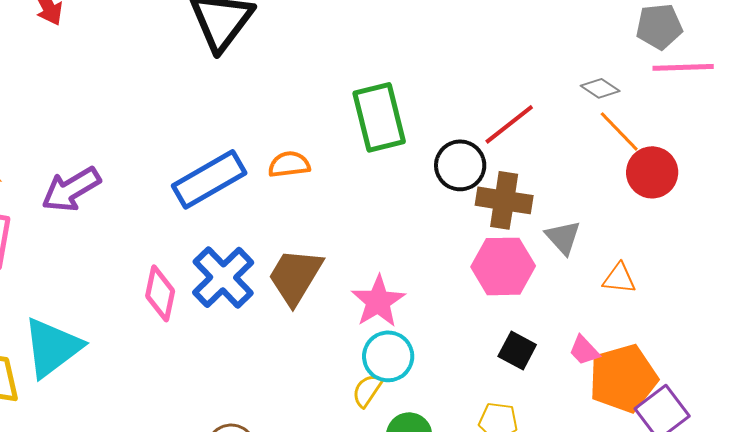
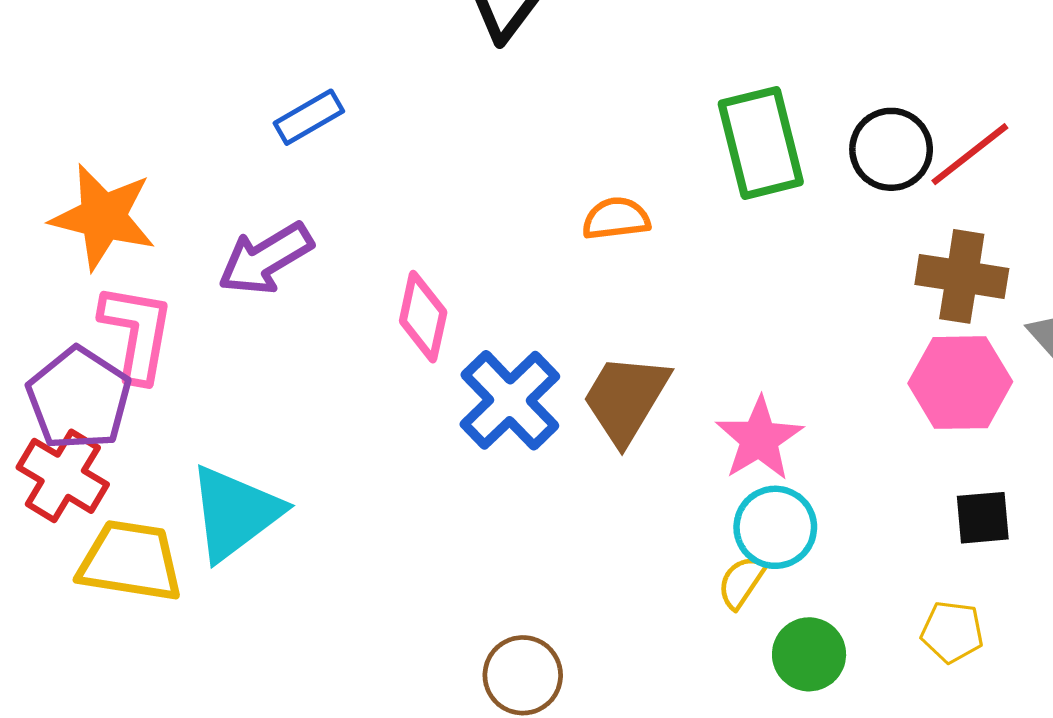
black circle: (460, 165) -> (891, 149), moved
blue rectangle: (209, 179) -> (309, 117), moved, size x0.6
pink diamond: (160, 293) -> (423, 317), moved
black square: (517, 350) -> (983, 518), turned -33

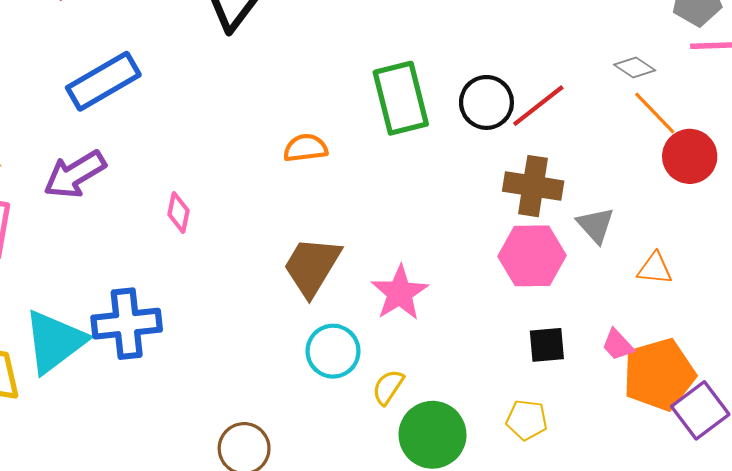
blue rectangle: (309, 117) -> (103, 81), size x1.6
pink diamond: (423, 317) -> (178, 212), size x0.7
blue cross: (510, 400) -> (127, 324), moved, turned 38
cyan circle: (775, 527) -> (333, 351), moved
green circle: (809, 654) -> (432, 435), size x1.4

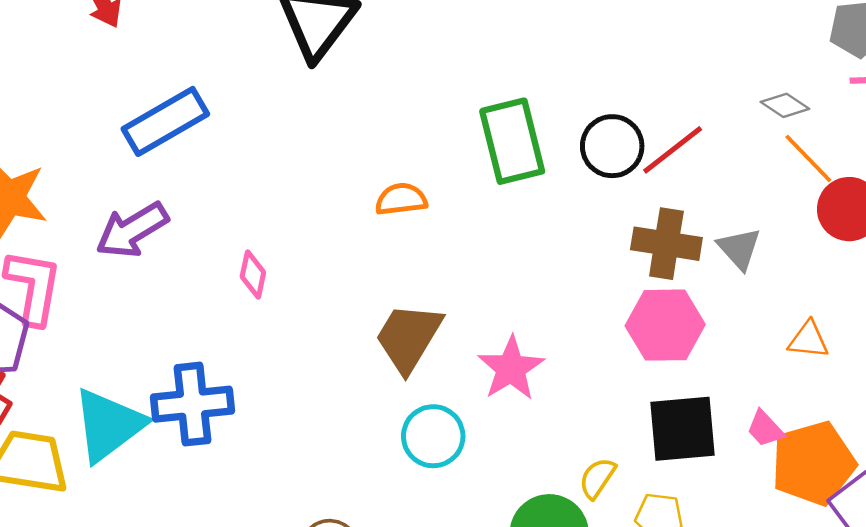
gray triangle: (595, 225) -> (739, 249), moved
black square: (547, 345) -> (682, 429), size x1.6
yellow semicircle: (388, 387) -> (597, 478), moved

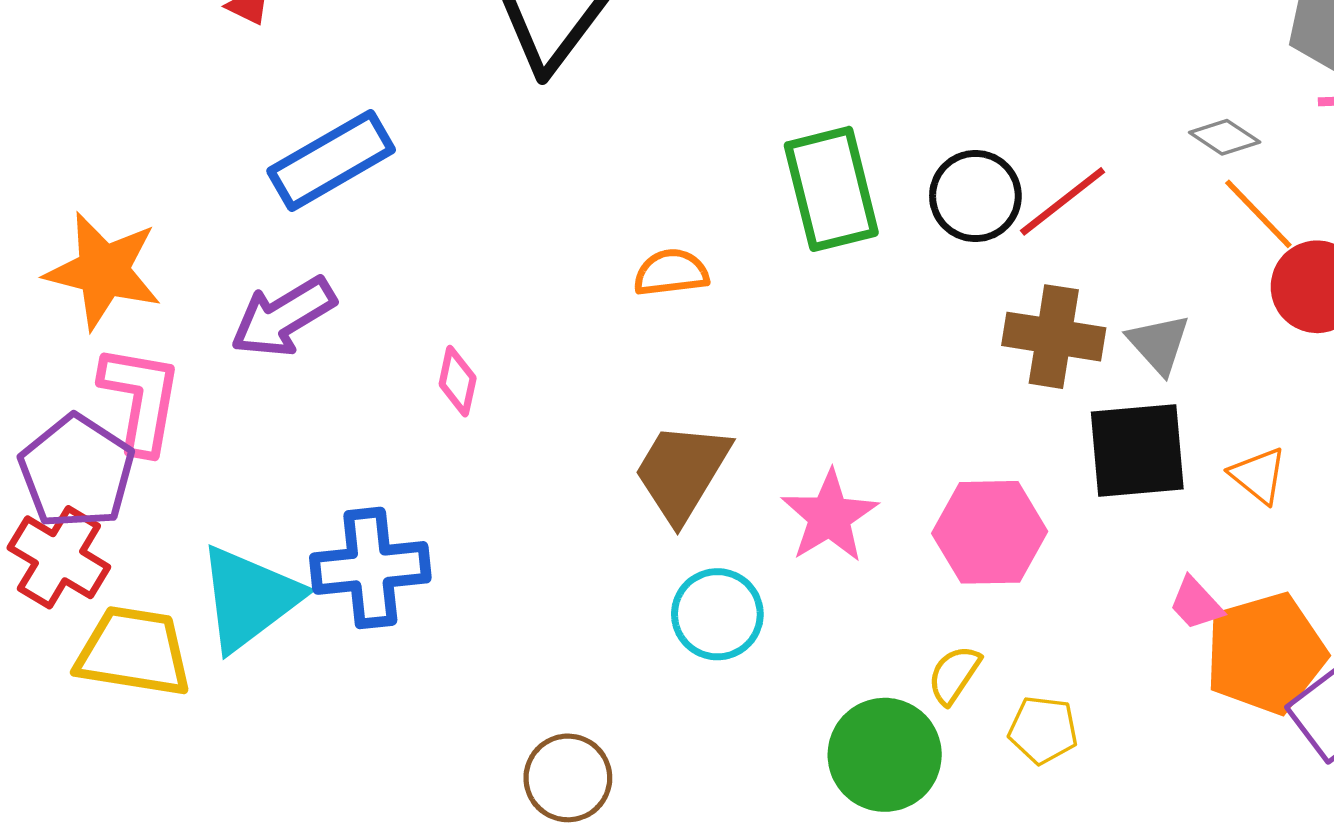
pink hexagon: (665, 325) -> (990, 532), moved
orange triangle: (808, 340) -> (1258, 475), turned 33
black square: (682, 429) -> (1137, 450), moved

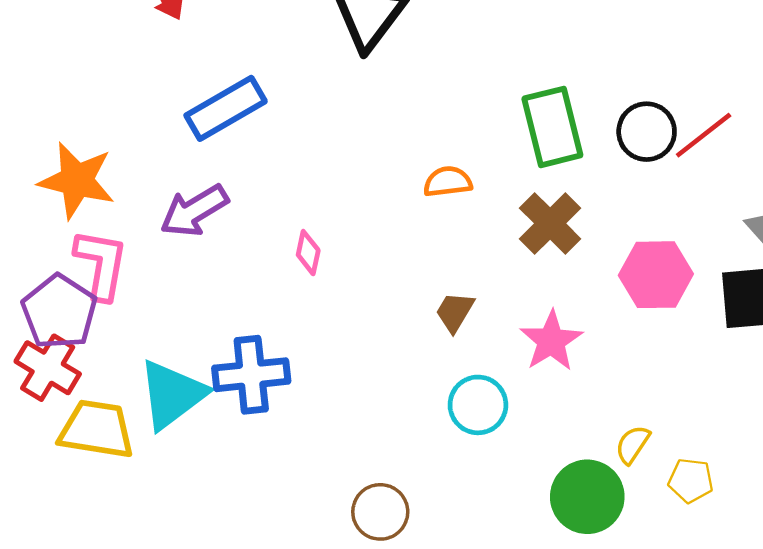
brown cross: (1054, 337) -> (550, 223), moved, turned 36
brown trapezoid: (682, 472) -> (455, 312), size x0.6
pink hexagon: (990, 532) -> (656, 275), moved

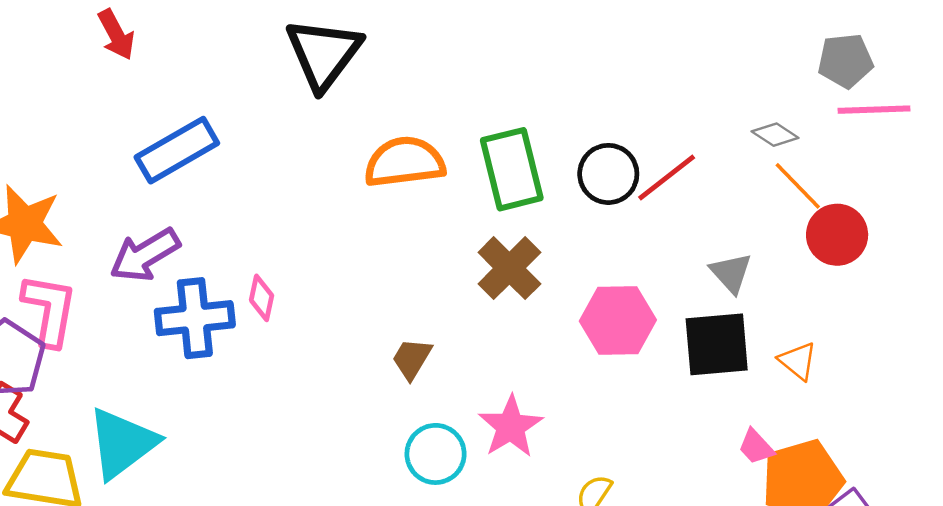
orange semicircle: (448, 182) -> (405, 162), moved, size x1.6
pink star: (551, 341) -> (511, 427), moved
blue cross: (251, 375) -> (195, 318), moved

